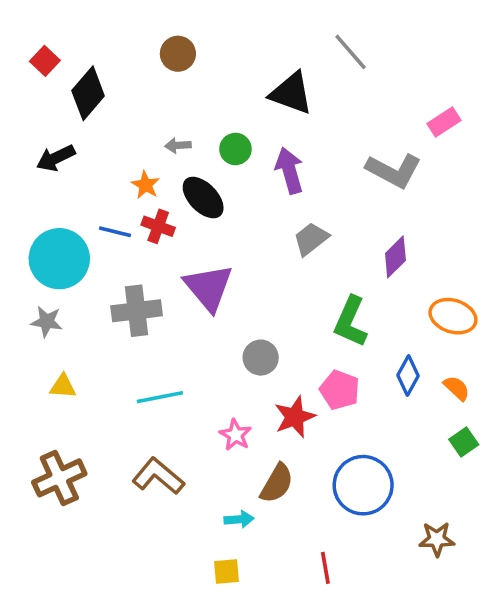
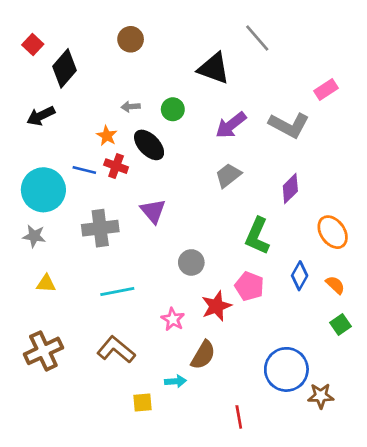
purple arrow: (289, 171) -> (231, 125), moved, turned -112
purple triangle: (208, 287) -> (153, 211), size x0.7
orange ellipse: (453, 316) -> (333, 232), turned 36
blue circle: (363, 485) -> (286, 369), moved
yellow square: (226, 571) -> (142, 402), moved

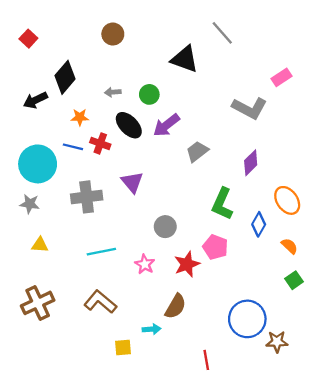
black diamond: (65, 68) -> (65, 77), moved
purple arrow: (231, 125) -> (166, 125), moved
orange star: (107, 136) -> (80, 117), moved, turned -30
blue diamond: (300, 276) -> (259, 224), moved
pink star: (173, 319) -> (145, 264), moved

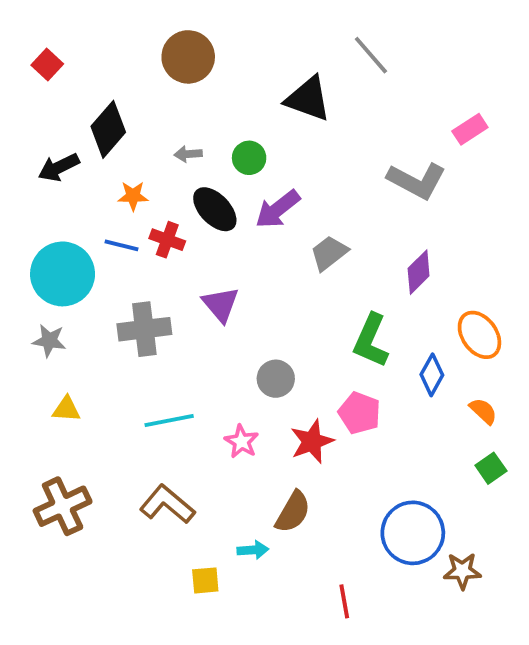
brown circle: (113, 34) -> (188, 57), size x1.4

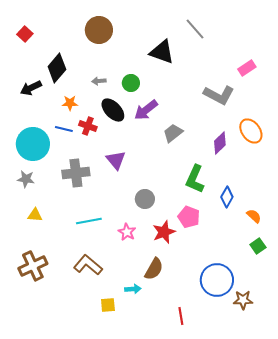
orange ellipse: (479, 335) -> (251, 131), moved

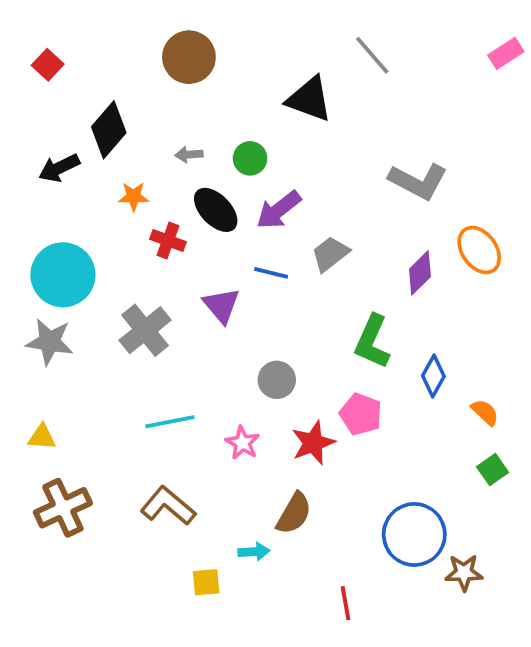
pink rectangle: (247, 68) -> (506, 53), moved
blue line: (64, 129) -> (271, 273), moved
gray cross: (76, 173) -> (145, 330), turned -32
gray star: (26, 179) -> (50, 342), size x1.4
yellow triangle: (35, 215) -> (42, 437), moved

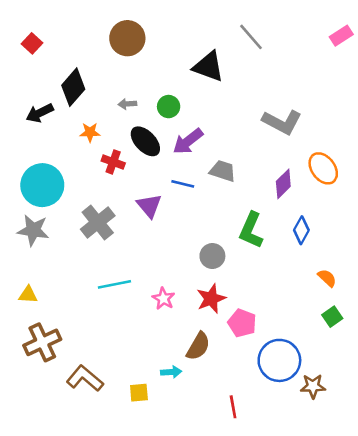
gray trapezoid: (330, 254) -> (223, 171), turned 56
blue diamond: (433, 376) -> (301, 230), moved
gray circle: (277, 380) -> (212, 256), moved
pink pentagon: (361, 414) -> (242, 323), moved
brown L-shape: (168, 506) -> (85, 378), moved

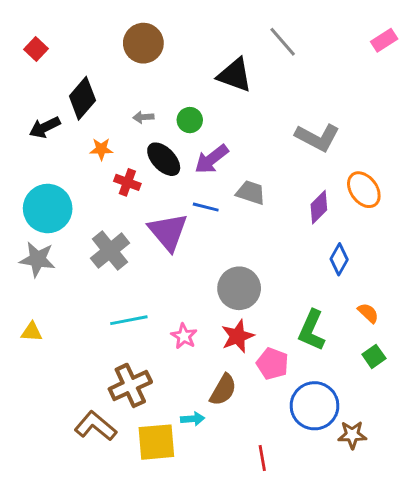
purple triangle: (149, 206) -> (168, 232), size x1.4
green L-shape: (251, 230) -> (312, 330), moved
gray circle: (212, 256) -> (239, 288), size x1.5
brown cross: (42, 342) -> (130, 385), moved
yellow square: (139, 393) -> (156, 442), size x1.8

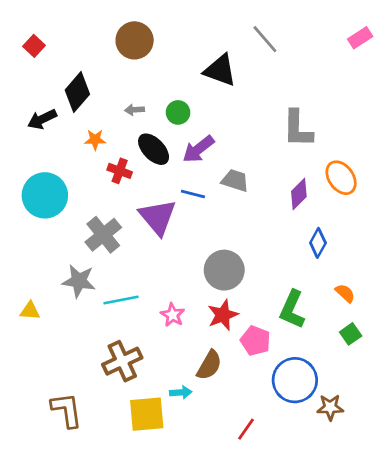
gray L-shape: (317, 137) -> (298, 129), turned 63
gray star: (37, 259) -> (79, 281), moved
brown L-shape: (95, 426) -> (67, 410), moved, turned 42
red line: (262, 458) -> (246, 429), turned 45

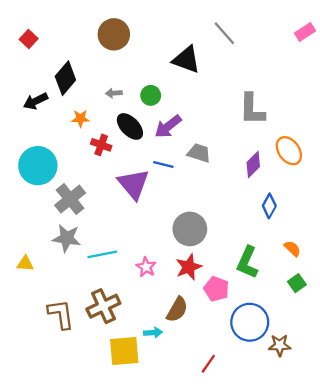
gray cross: (103, 235) -> (70, 199), moved
brown L-shape: (67, 410) -> (61, 314), moved

